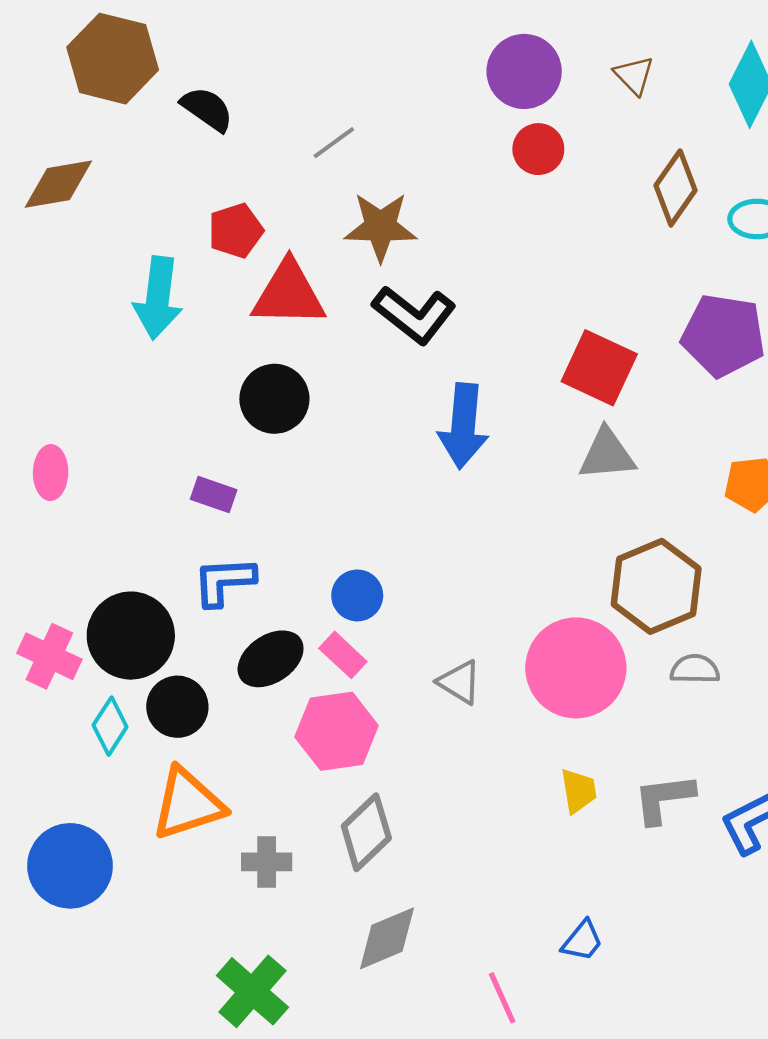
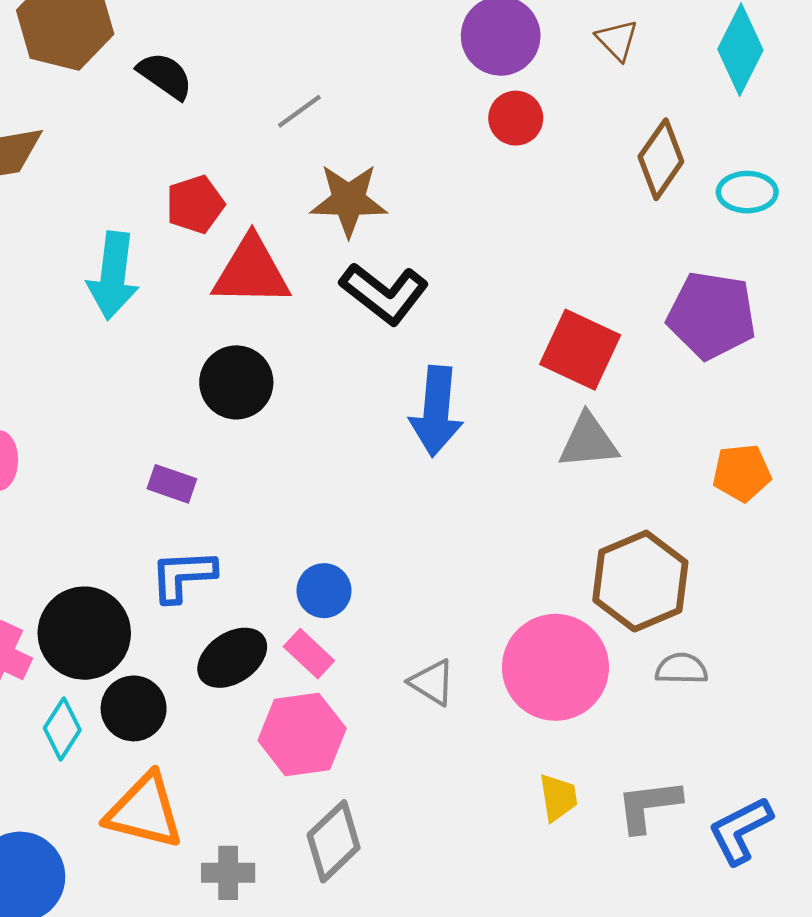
orange triangle: (188, 804) -> (145, 811), turned 32

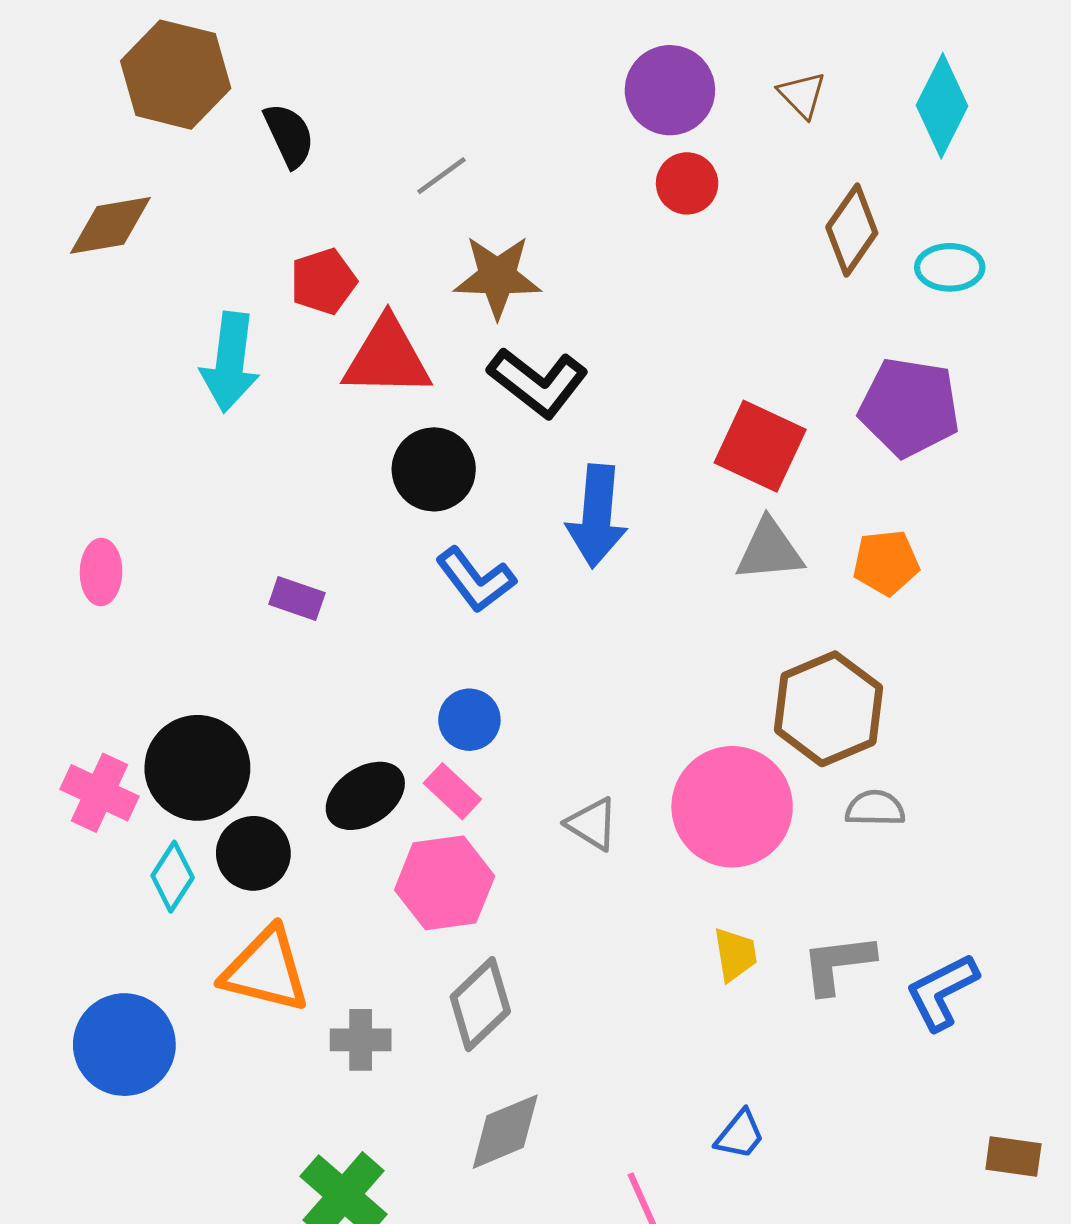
black semicircle: (165, 76) -> (289, 135), turned 30
black circle: (236, 382) -> (434, 469), moved
orange pentagon: (742, 473) -> (886, 563), moved
blue L-shape: (183, 576) -> (476, 580), moved, turned -124

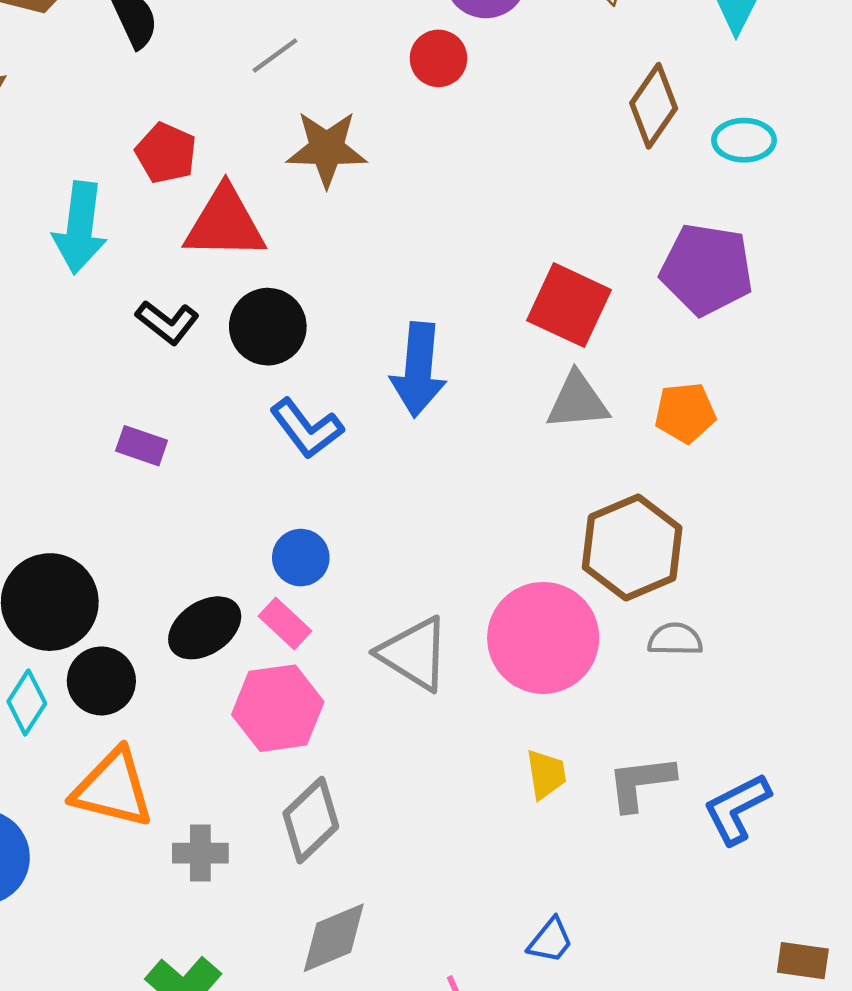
red circle: (687, 183) -> (438, 58), moved
red pentagon: (323, 281) -> (166, 153), turned -30
black L-shape: (538, 382) -> (167, 322), moved, size x0.7
gray triangle: (592, 824) -> (414, 654), size x1.5

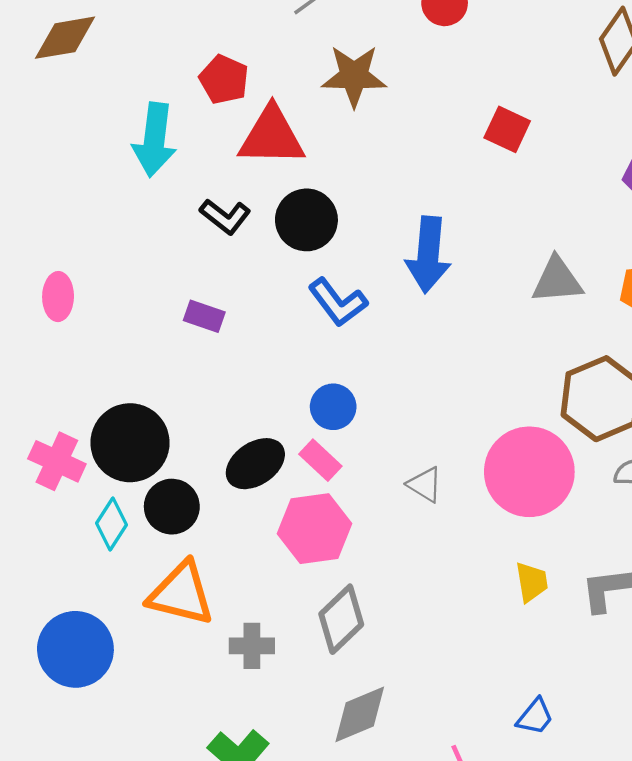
red square: (569, 305) -> (507, 129), moved, size x0.7
gray triangle: (414, 654) -> (425, 485), size x0.6

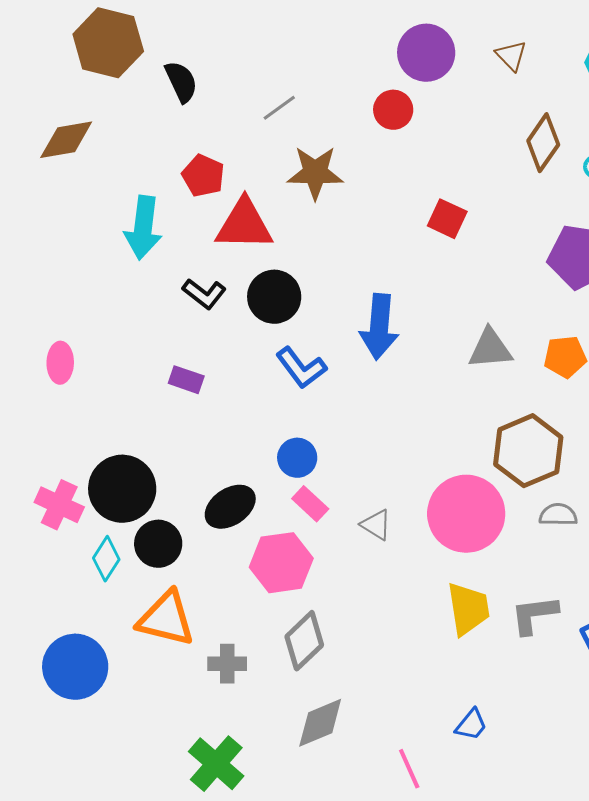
pink rectangle: (320, 460) -> (310, 504), moved
yellow trapezoid: (532, 582) -> (468, 609), size x1.5

